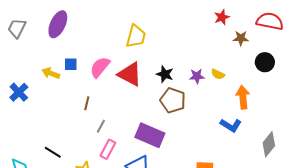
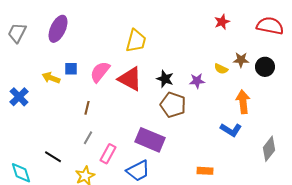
brown star: (241, 38) -> (241, 60), moved
yellow semicircle: (218, 74) -> (221, 69), moved
gray line: (101, 126) -> (88, 138), moved

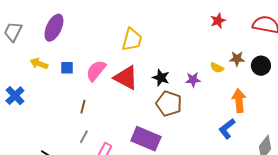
yellow arrow: (51, 78) -> (39, 64), moved
blue L-shape: (231, 130) -> (227, 129), turned 110

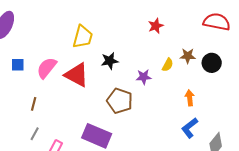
red star: (218, 21) -> (156, 26), moved
yellow semicircle: (217, 68) -> (168, 65), turned -88
black star: (161, 78) -> (110, 61), moved, turned -30
orange arrow: (239, 101) -> (190, 98), size x0.7
blue L-shape: (227, 129) -> (190, 128), moved

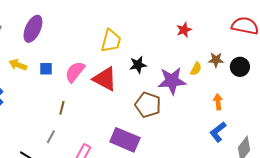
purple star: (144, 77) -> (172, 81), size x1.8
gray line: (35, 134) -> (51, 137), moved

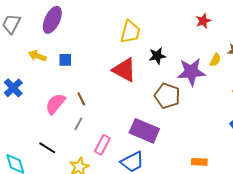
pink semicircle: (75, 72) -> (55, 104), moved
brown line: (62, 108) -> (81, 99), turned -40
gray line: (51, 137) -> (78, 124), moved

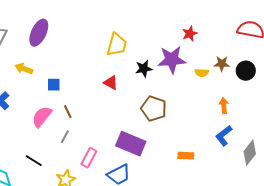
blue square: (65, 60) -> (54, 85), moved
yellow semicircle: (215, 60) -> (202, 73), turned 64
red triangle: (124, 70) -> (111, 83), size x0.6
purple star: (191, 72) -> (172, 60), moved
orange rectangle: (199, 162) -> (186, 156), moved

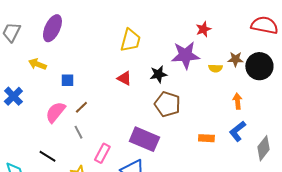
black star: (144, 69) -> (158, 74), moved
black circle: (246, 71) -> (259, 66), size x1.4
brown line: (68, 112) -> (81, 107), turned 72
gray line: (65, 137) -> (78, 132), turned -56
orange rectangle: (186, 156) -> (206, 138), moved

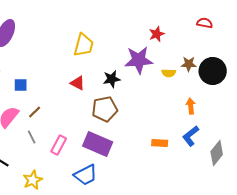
red semicircle: (264, 25) -> (205, 23), moved, size x0.6
brown pentagon: (167, 104) -> (105, 109), moved, turned -30
pink rectangle: (102, 153) -> (59, 145), moved

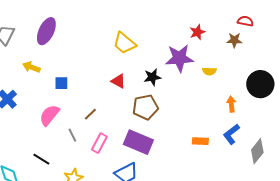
yellow trapezoid: (84, 45) -> (124, 43), turned 115
brown star: (189, 64) -> (234, 40), moved
black circle: (213, 71) -> (260, 84), moved
brown line: (35, 112) -> (90, 114), moved

